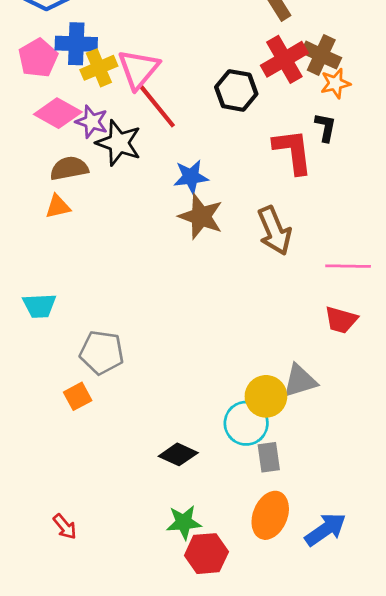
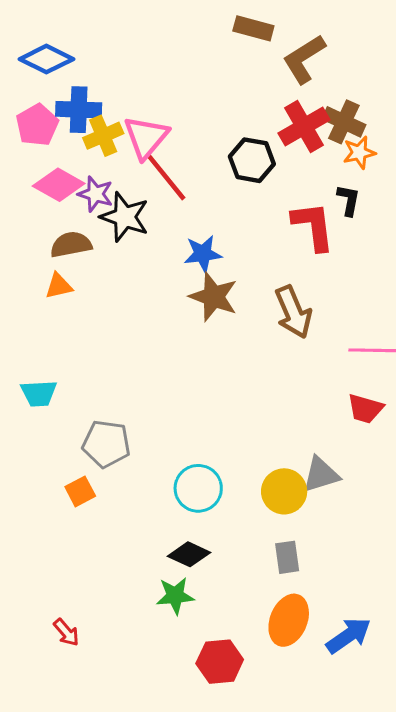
cyan circle: (246, 423) -> (198, 488), moved
green star: (184, 522) -> (175, 596), moved

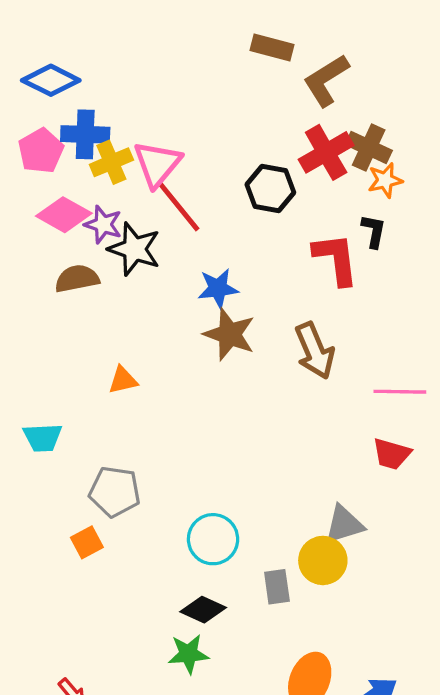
orange triangle: (59, 286) -> (123, 380), moved
yellow circle: (284, 491) -> (323, 560), moved
gray rectangle: (287, 557) -> (277, 587), moved

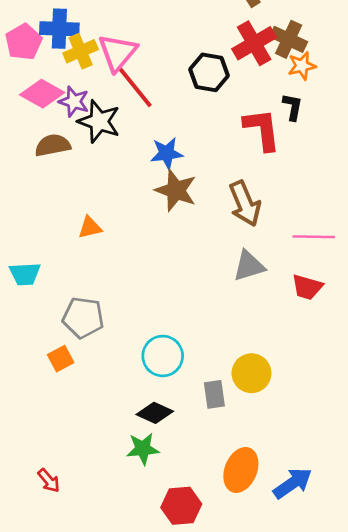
gray triangle: (344, 524) -> (249, 266), moved

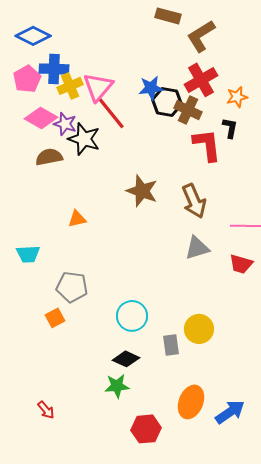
brown cross: (289, 39) -> (188, 110), moved
blue star: (167, 153) -> (151, 88), moved

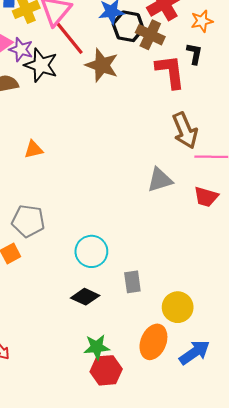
brown star: (142, 191) -> (102, 65), moved
brown arrow: (194, 201) -> (185, 130), moved
yellow circle: (199, 329) -> (178, 307), moved
green star: (117, 386) -> (97, 347), moved

